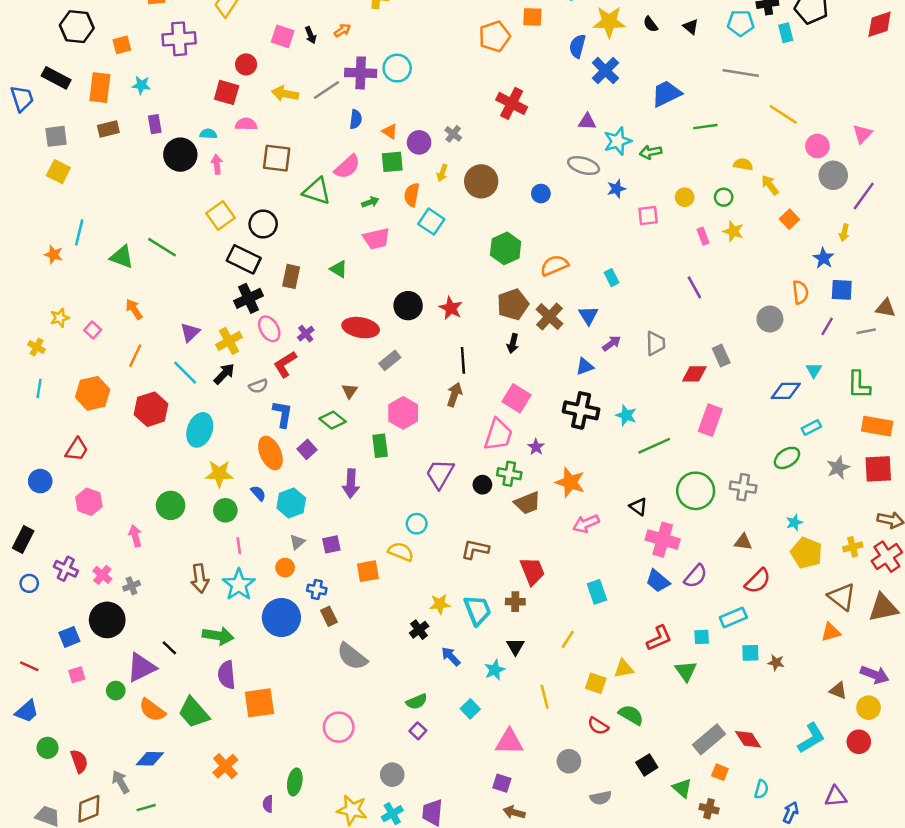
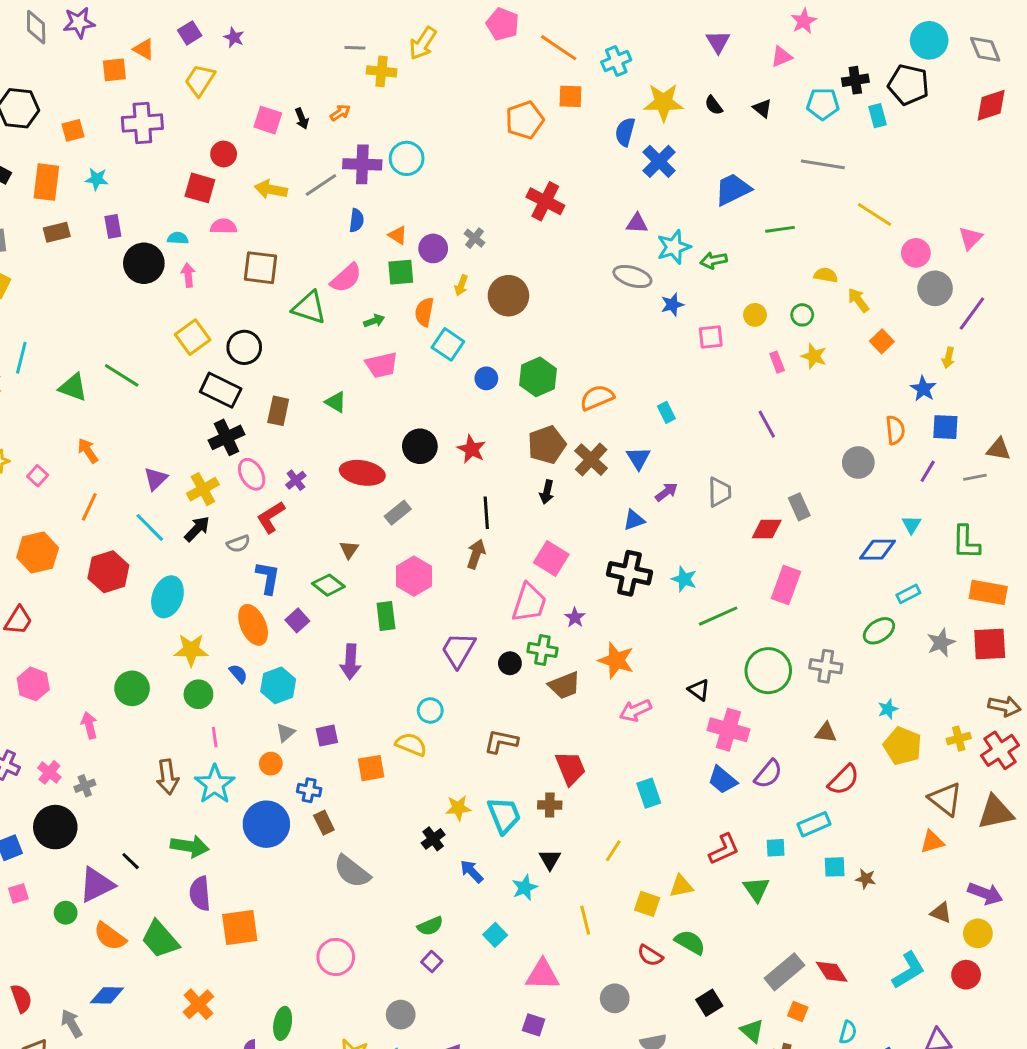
blue circle: (541, 194) -> (486, 378), moved

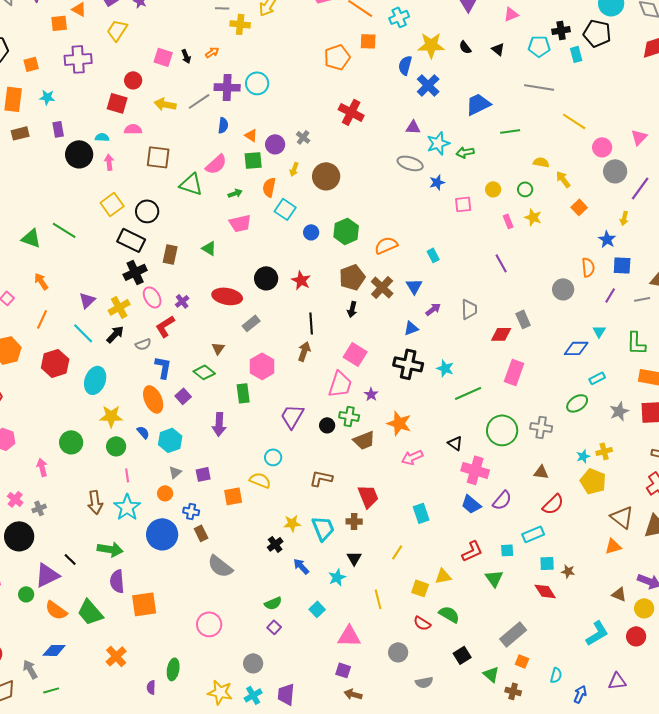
yellow cross: (959, 739) -> (604, 451), moved
red diamond: (832, 972) -> (545, 591), moved

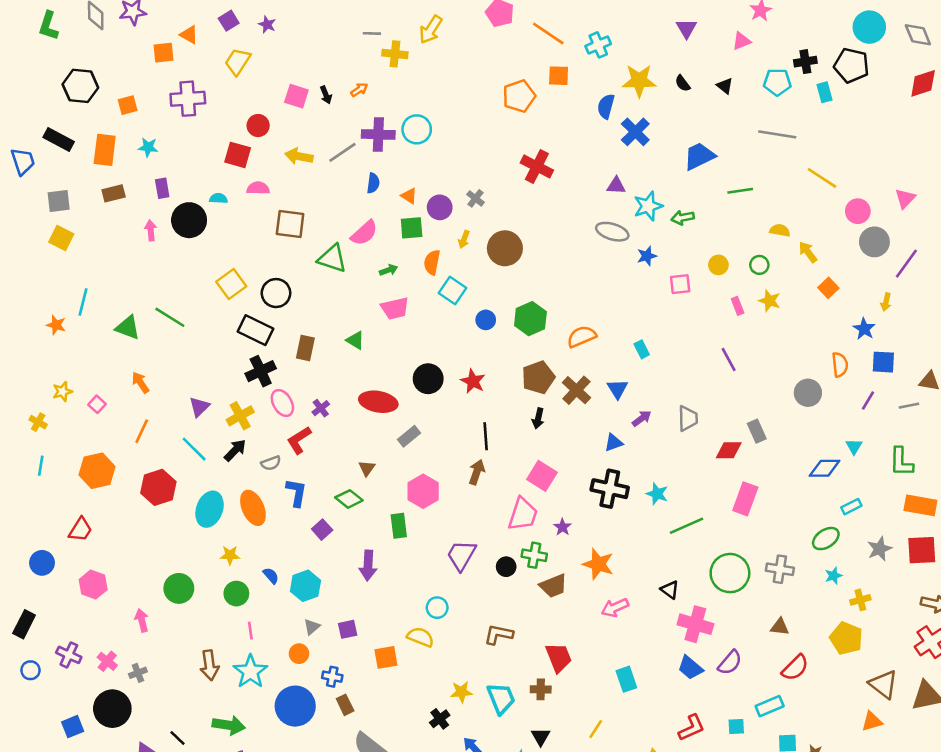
pink arrow: (109, 162) -> (151, 230), moved
orange ellipse: (153, 399) -> (253, 508), moved
yellow star: (111, 416) -> (230, 555), size x0.7
cyan star: (583, 456) -> (834, 576), moved

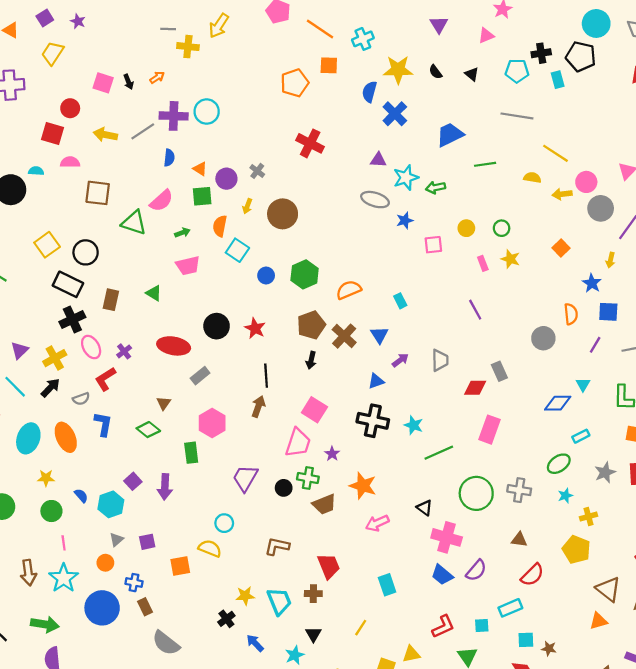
yellow semicircle: (780, 230) -> (532, 178), moved
yellow arrow: (808, 252) -> (562, 194), moved, turned -60
purple square: (322, 530) -> (133, 481), moved

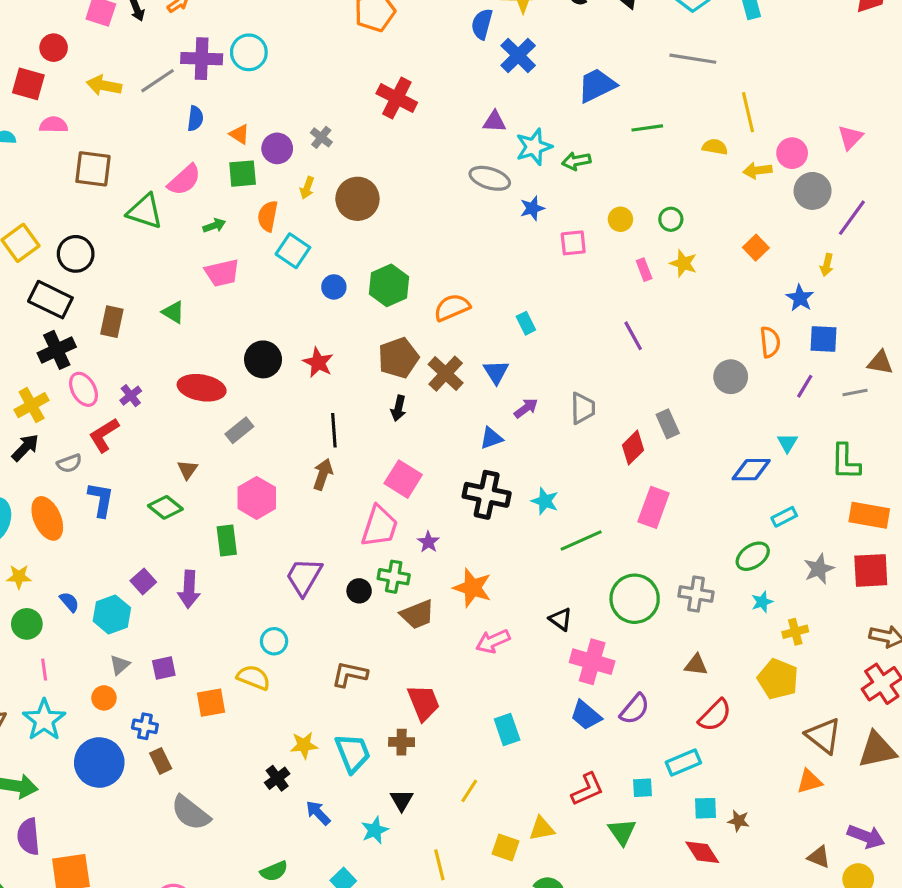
yellow line: (555, 153) -> (748, 112), turned 44
red diamond: (475, 388) -> (633, 448), turned -45

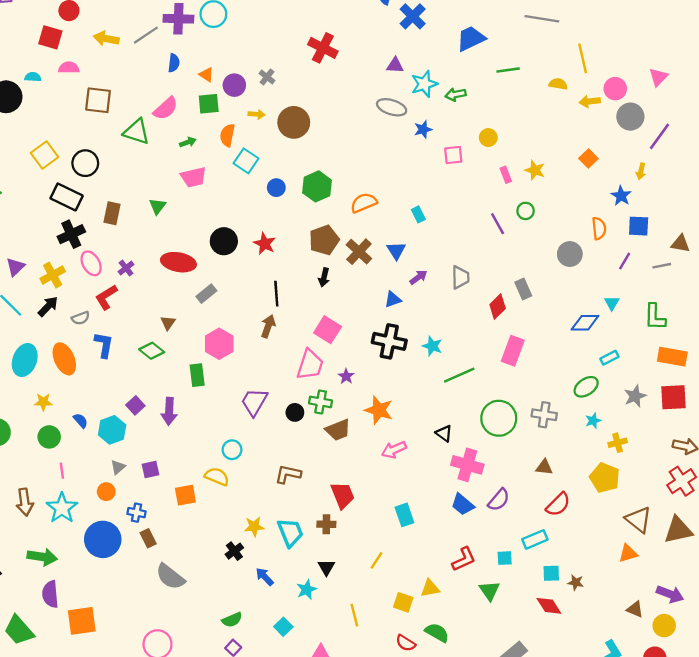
yellow arrow: (307, 188) -> (256, 114), turned -105
green circle: (671, 219) -> (526, 211), moved
green triangle: (173, 312) -> (157, 206), turned 36

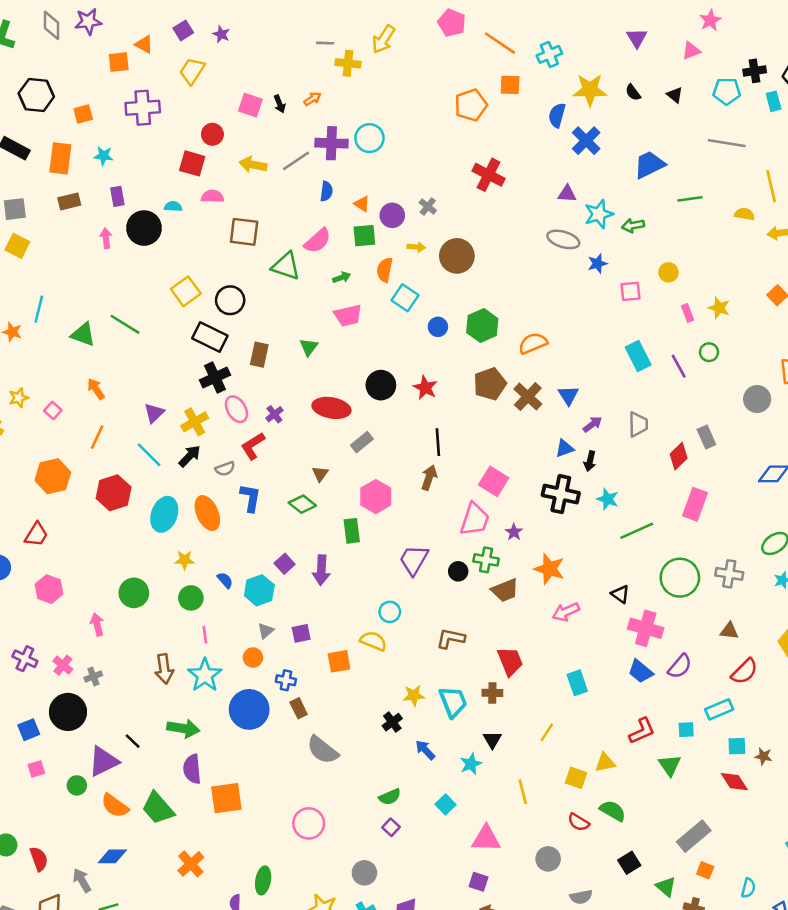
cyan rectangle: (418, 214) -> (638, 356), moved, size x1.6
black arrow: (324, 277) -> (590, 461), moved

